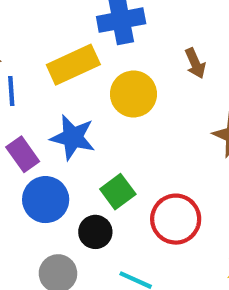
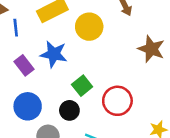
blue circle: (46, 200) -> (28, 106), moved

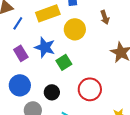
blue line: (16, 28) -> (18, 23), turned 32
green square: (82, 86) -> (64, 62), moved

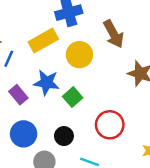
brown arrow: (105, 17) -> (114, 34), size x1.6

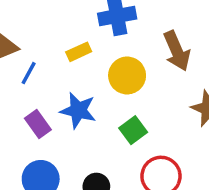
yellow rectangle: (43, 40) -> (79, 52), size x0.6
green square: (73, 97) -> (133, 130), moved

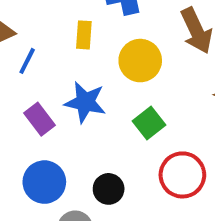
yellow rectangle: (79, 52) -> (84, 35), turned -60

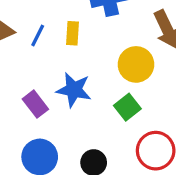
blue line: (27, 61) -> (38, 35), moved
yellow circle: (140, 61) -> (136, 64), moved

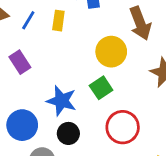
blue star: (74, 90) -> (61, 101), moved
purple rectangle: (35, 104) -> (20, 62), moved

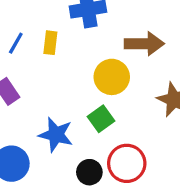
brown arrow: (140, 23) -> (144, 44), turned -68
black circle: (68, 133) -> (89, 172), moved

